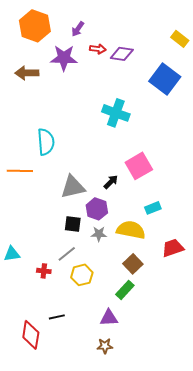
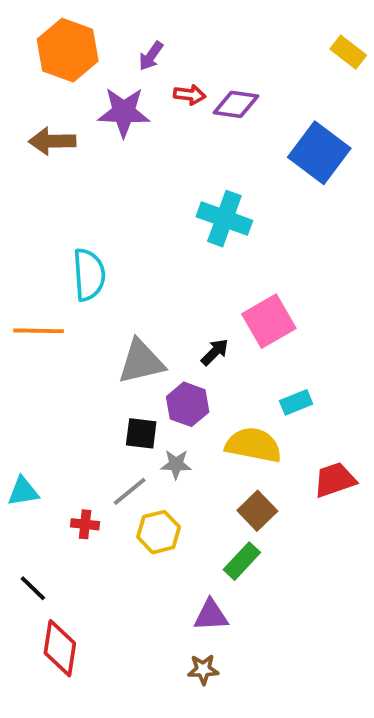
yellow rectangle: (180, 39) -> (348, 52), moved
gray star: (99, 234) -> (176, 464), moved
black line: (57, 317) -> (33, 588), moved, turned 56

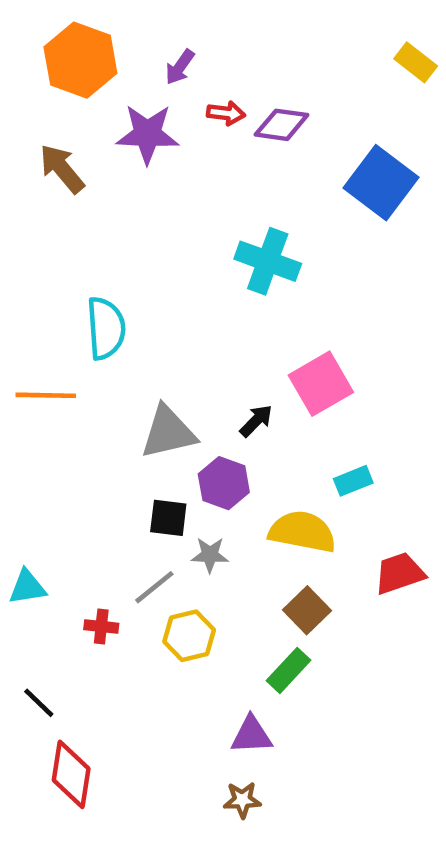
brown arrow: (52, 141) -> (62, 169), turned 51

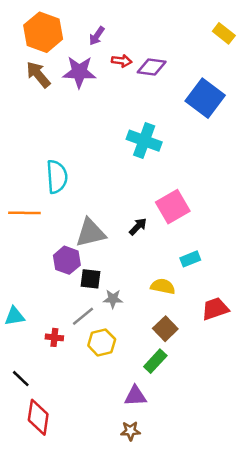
brown arrow: (62, 169) -> (38, 75), moved
purple hexagon: (224, 483) -> (67, 260), moved
yellow semicircle: (302, 532) -> (163, 286), size x0.7

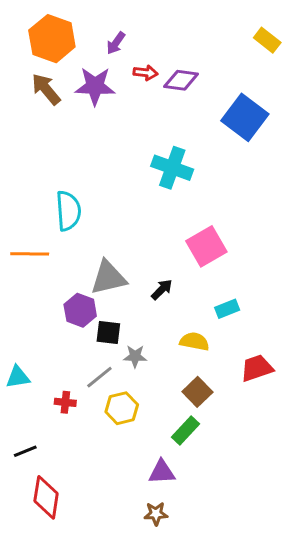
black arrow: (138, 227) -> (162, 289), moved
black line: (21, 379) -> (25, 451), turned -66

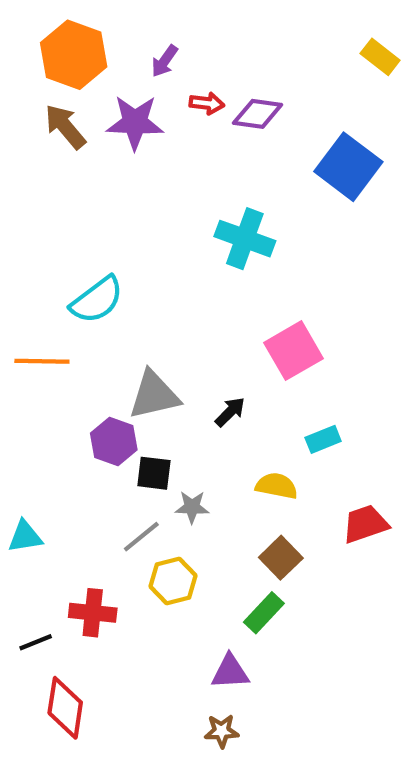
cyan semicircle: (68, 211) -> (97, 300), turned 57
red cross: (65, 402) -> (93, 613), moved, size x1.5

